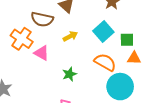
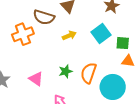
orange cross: (22, 39) -> (23, 34), turned 30
pink triangle: (42, 53) -> (36, 79), moved
orange semicircle: (105, 62) -> (89, 73), moved, turned -105

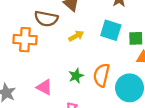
cyan square: (101, 33) -> (111, 30), turned -30
orange cross: (23, 34) -> (25, 40), turned 30

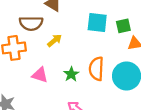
yellow arrow: (76, 36) -> (55, 40), moved
pink triangle: (44, 87) -> (40, 75), moved

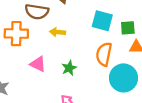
yellow arrow: (55, 40) -> (58, 32), turned -144
orange semicircle: (96, 69) -> (104, 54), moved

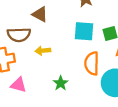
pink triangle: (38, 64) -> (19, 85), moved

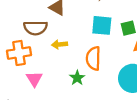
orange semicircle: (92, 63) -> (93, 58), moved
pink triangle: (19, 85) -> (34, 79), turned 42

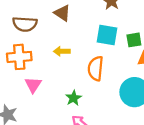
brown semicircle: (35, 28) -> (25, 24), moved
green star: (77, 78) -> (73, 98), moved

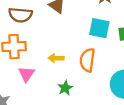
yellow arrow: (62, 51) -> (56, 58), moved

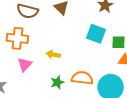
orange semicircle: (87, 60) -> (82, 78), moved, turned 80

